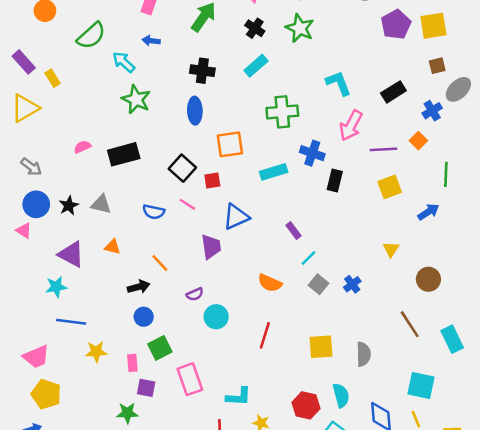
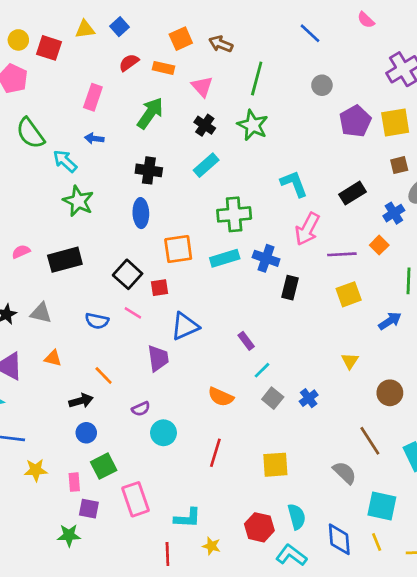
green semicircle: (91, 36) -> (30, 133), turned 96
cyan rectangle: (274, 172) -> (225, 258), moved
gray semicircle: (363, 354) -> (345, 473), moved, turned -45

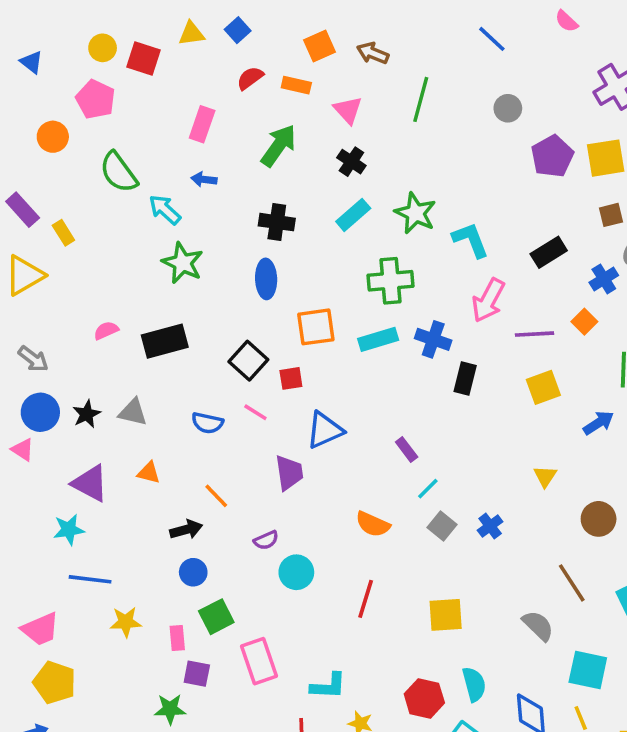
green star: (253, 125) -> (415, 213), moved

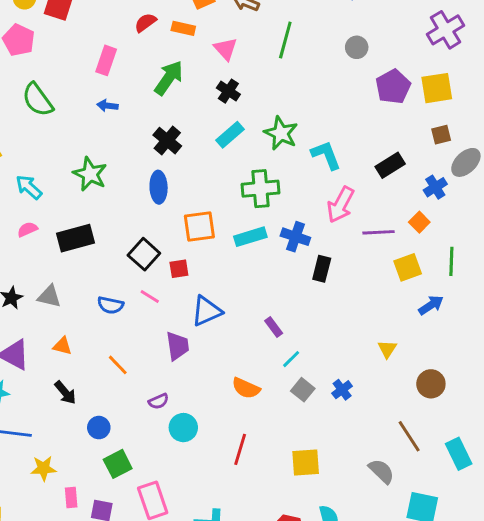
cyan arrow: (165, 210) -> (29, 187), moved
black cross: (277, 222) -> (167, 141), turned 32
yellow square: (543, 387) -> (408, 267), moved
black arrow: (186, 530) -> (65, 393), moved, turned 65
pink rectangle: (177, 638) -> (71, 497), moved

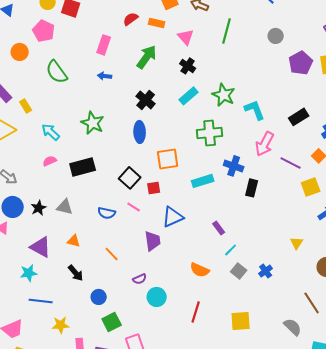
purple line: (379, 232) -> (291, 163), turned 30
cyan rectangle: (250, 237) -> (203, 181), moved

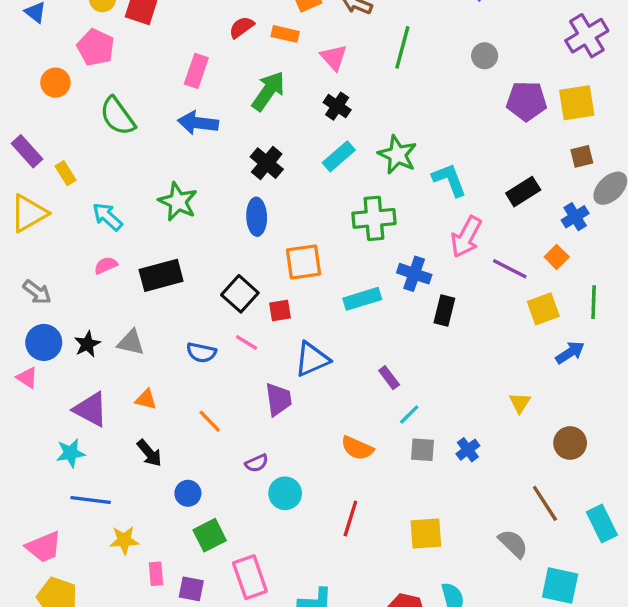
purple pentagon: (301, 63) -> (527, 101), turned 30
blue arrow: (105, 76) -> (198, 123), size x1.6
gray square: (239, 271) -> (423, 450), turned -35

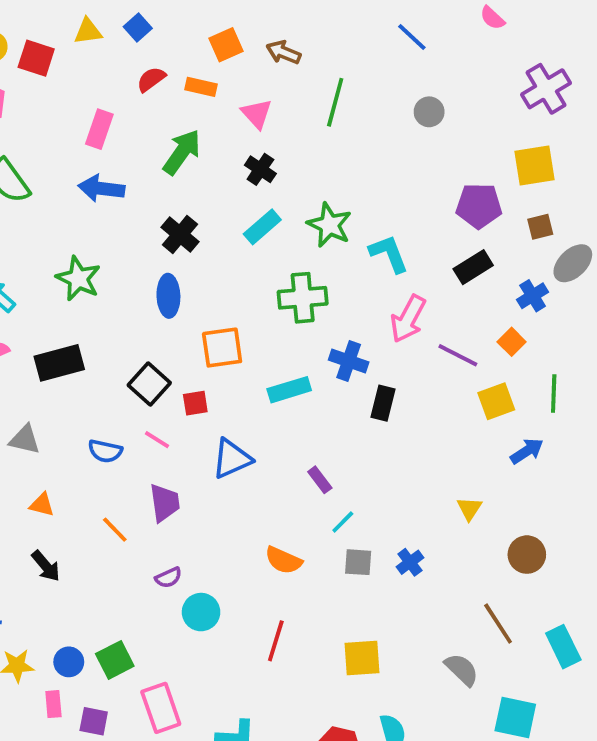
purple pentagon: (527, 101) -> (479, 206), moved
purple trapezoid: (278, 399) -> (165, 503), moved
blue circle: (188, 493) -> (69, 662), moved

